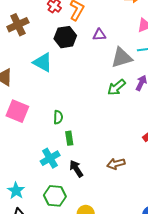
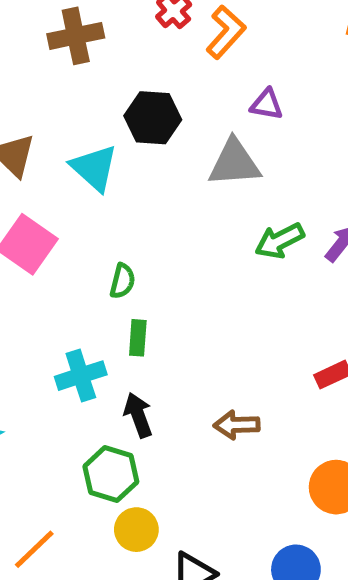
black hexagon: (65, 37) -> (153, 118), moved
gray triangle: (122, 58) -> (234, 163), moved
cyan triangle: (43, 62) -> (94, 168), moved
green hexagon: (55, 196) -> (111, 474), moved

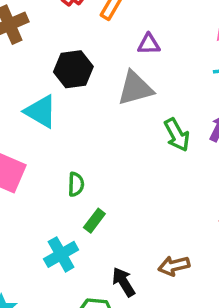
green arrow: (280, 241) -> (177, 135), turned -80
green rectangle: (138, 338) -> (94, 221), turned 45
black arrow: (138, 415) -> (124, 282), moved

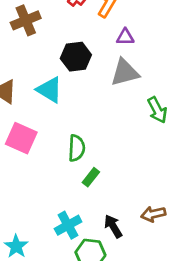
purple triangle: (149, 44) -> (125, 37), moved
green semicircle: (76, 184) -> (77, 148), size x1.4
cyan cross: (61, 254) -> (68, 225), moved

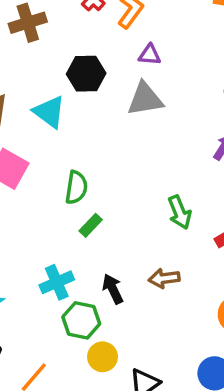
green arrow: (157, 110) -> (180, 212), moved

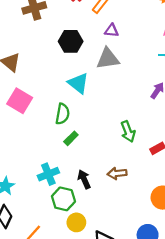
cyan triangle: (49, 112) -> (78, 83), moved

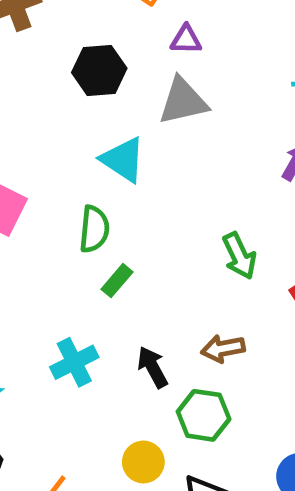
green hexagon: (63, 199) -> (204, 415), moved

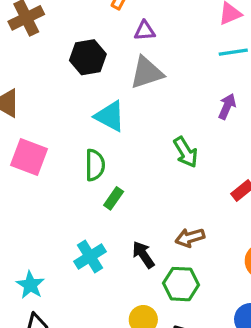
green arrow: (239, 256) -> (186, 152), moved

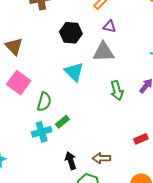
green arrow: (186, 152) -> (117, 91), moved
green semicircle: (95, 165) -> (44, 102), moved
cyan cross: (90, 256) -> (42, 132), moved

